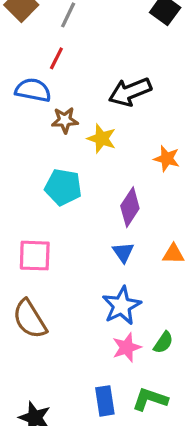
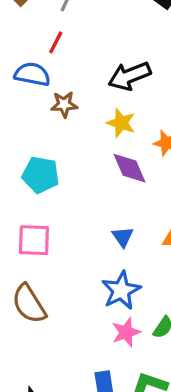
yellow star: (102, 139) -> (121, 123), moved
cyan pentagon: (63, 187) -> (41, 175), moved
purple diamond: (130, 207) -> (129, 168), moved, turned -57

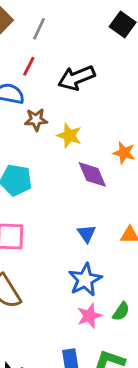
black arrow: (129, 76) -> (76, 78), moved
yellow star: (121, 123) -> (69, 136), moved

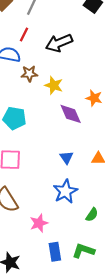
pink star: (89, 316) -> (39, 223), moved

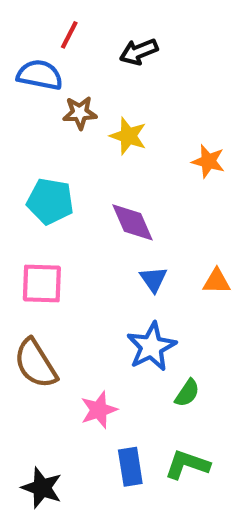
black arrow: (59, 43) -> (139, 52), size x0.7
purple diamond: (71, 114) -> (132, 222), moved
green semicircle: (92, 215) -> (187, 393), moved

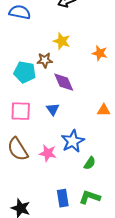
brown star: (80, 113) -> (45, 60), moved
blue triangle: (154, 279) -> (53, 109), moved
pink star: (99, 410) -> (48, 153), moved, turned 30

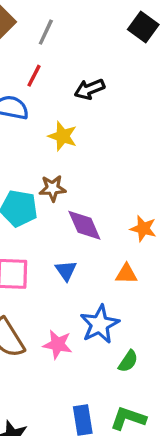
yellow star: (62, 41) -> (63, 136), moved
orange star: (100, 53) -> (143, 229), moved
orange triangle: (104, 110) -> (126, 274), moved

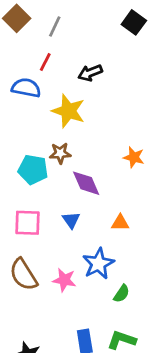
yellow star: (63, 136) -> (68, 111), size x1.4
orange star: (143, 229) -> (134, 157), moved

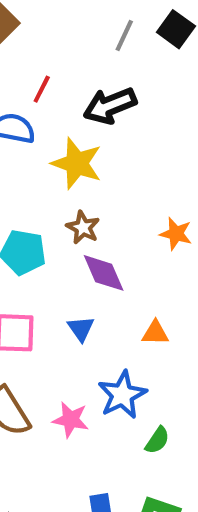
gray line: (55, 26) -> (124, 35), moved
black arrow: (90, 73) -> (110, 106), size x1.4
brown star: (60, 153) -> (83, 228), moved, turned 30

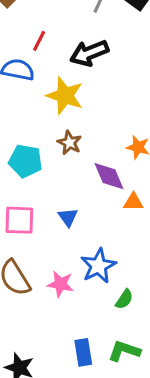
purple diamond: (104, 273) -> (109, 176), moved
orange triangle: (155, 333) -> (133, 202), moved

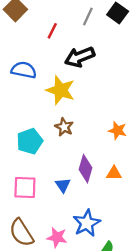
red line: (39, 41) -> (52, 31), moved
cyan pentagon: (25, 161) -> (30, 141), turned -30
purple diamond: (109, 176) -> (85, 169), moved, turned 40

